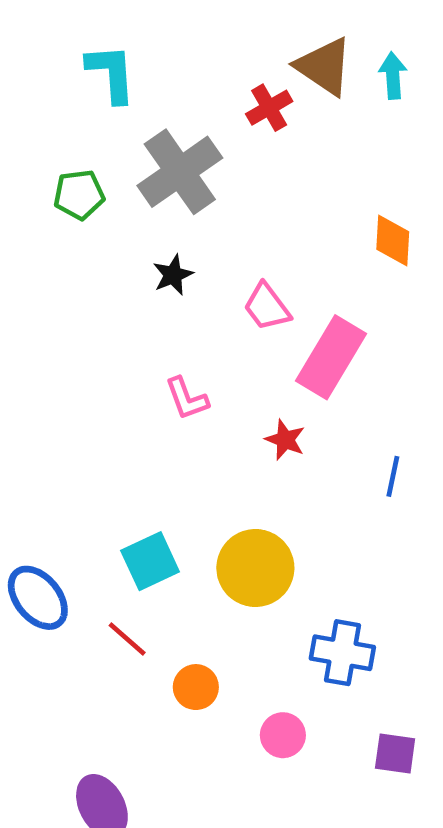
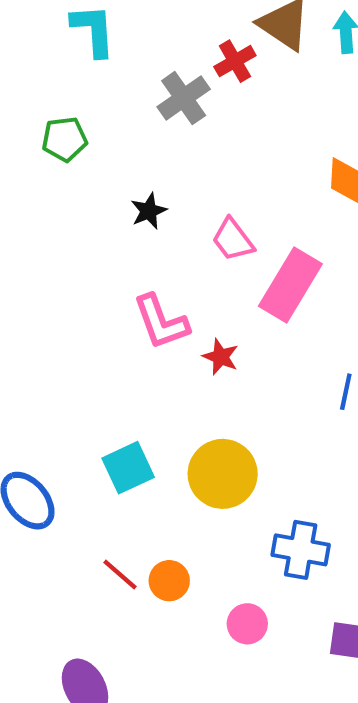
gray cross: (180, 172) -> (184, 98), moved, size x0.7
pink L-shape: (187, 399) -> (161, 322), size x1.4
red star: (285, 440) -> (221, 357), moved
red line: (127, 639) -> (120, 575), moved

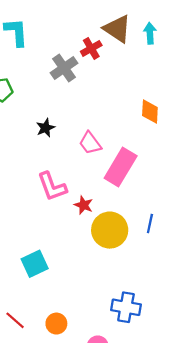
yellow circle: (223, 474) -> (110, 230), moved
red line: (120, 575) -> (15, 320), moved

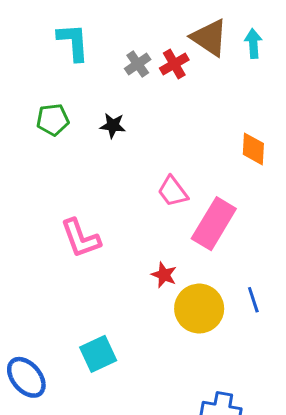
gray cross: (64, 68) -> (138, 64), moved, size x0.7
black star: (46, 128) -> (113, 126), moved, turned 30
pink L-shape: (52, 187) -> (81, 238), moved
blue line: (150, 224) -> (253, 300), turned -30

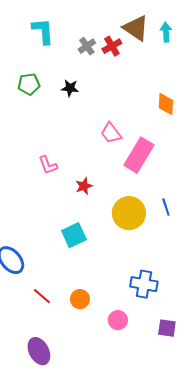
pink L-shape: (81, 238) -> (48, 165), size x0.7
red star: (164, 275) -> (84, 186), moved, turned 30
cyan square: (98, 354) -> (74, 235), moved

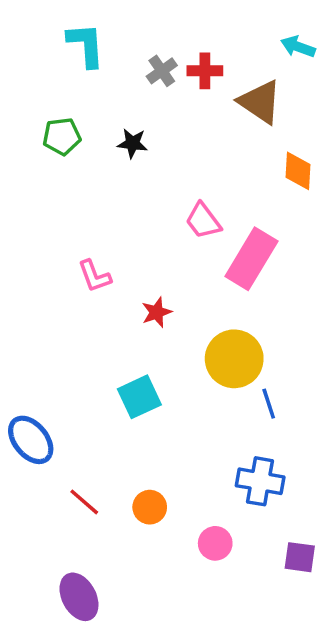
brown triangle: (136, 28) -> (260, 102), moved
cyan arrow: (166, 32) -> (298, 47), turned -66
red cross: (112, 46) -> (205, 71), turned 30
blue line: (166, 207) -> (269, 404), moved

